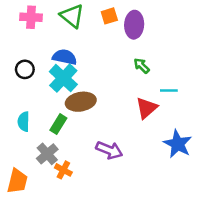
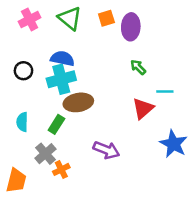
pink cross: (31, 17) -> (30, 20), turned -30
cyan cross: (63, 78) -> (61, 79), turned 32
orange cross: (63, 170) -> (61, 169), turned 35

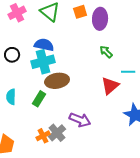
gray cross: (45, 154) -> (57, 133), moved

